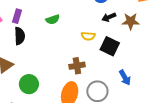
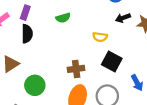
black square: (110, 46) -> (112, 62), moved
brown cross: (77, 66) -> (76, 69), moved

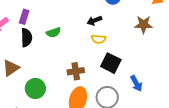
green semicircle: (63, 18) -> (53, 32), moved
black arrow: (123, 18) -> (94, 20), moved

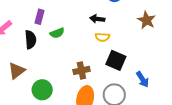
purple rectangle: (24, 17) -> (40, 17), moved
black arrow: (94, 20) -> (97, 19), turned 32
brown star: (143, 25) -> (146, 20), turned 30

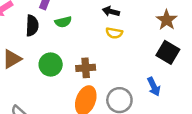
black square: (116, 60) -> (168, 52), moved
green circle: (42, 90) -> (51, 64), moved

